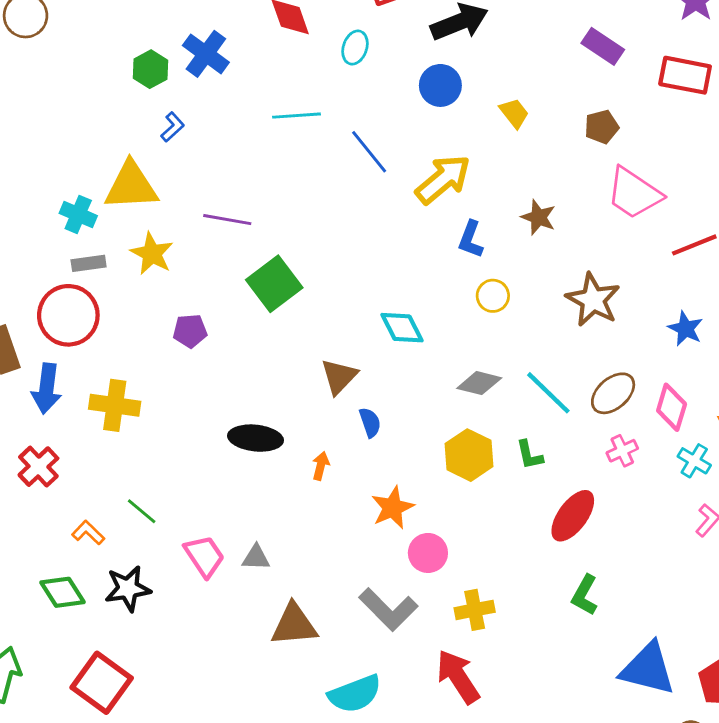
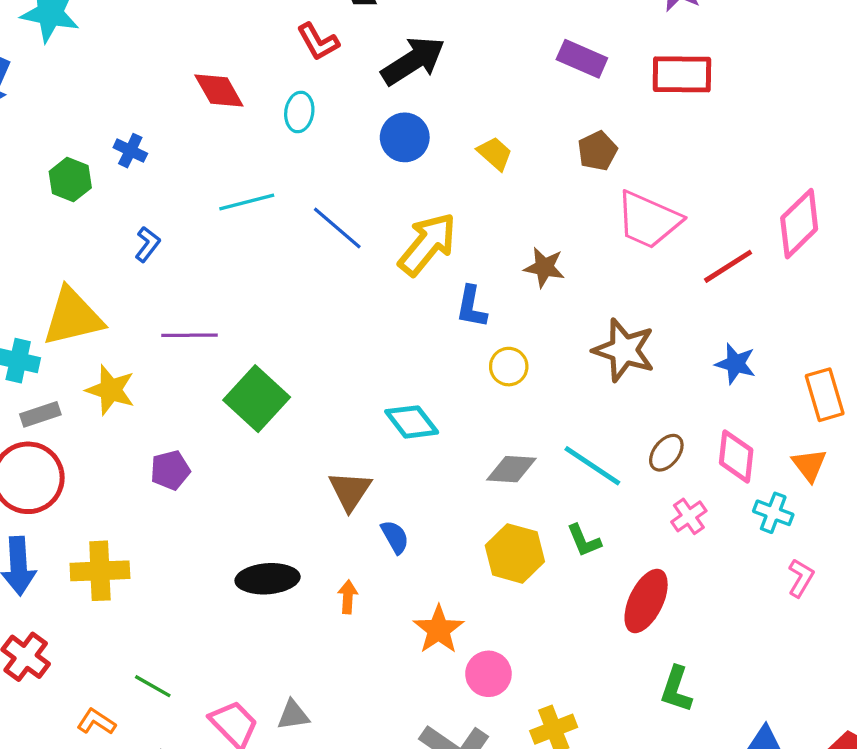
blue cross: (206, 54) -> (130, 151), size x0.6
blue L-shape: (173, 127) -> (147, 244), moved
brown ellipse: (613, 393) -> (666, 453), size x0.7

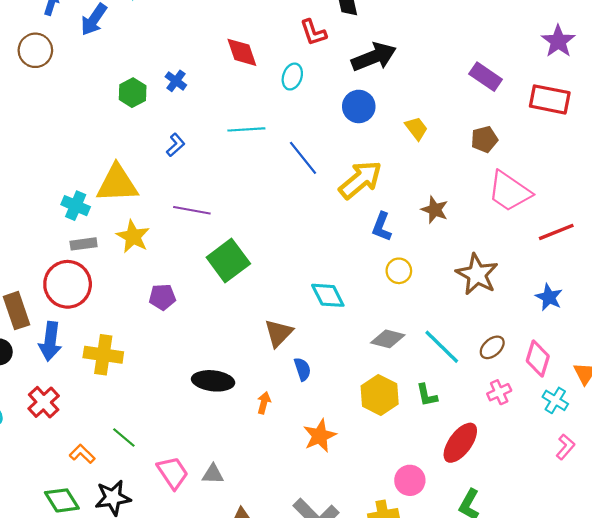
pink circle: (488, 674) -> (410, 480), moved

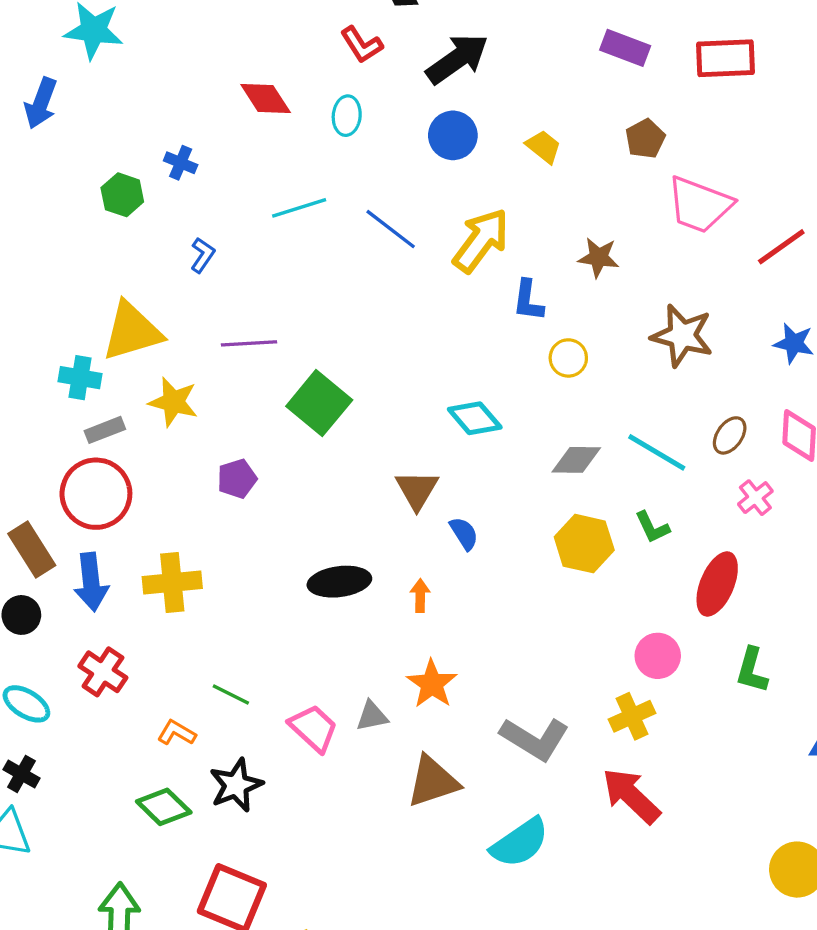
orange star: (320, 436) -> (432, 684), moved

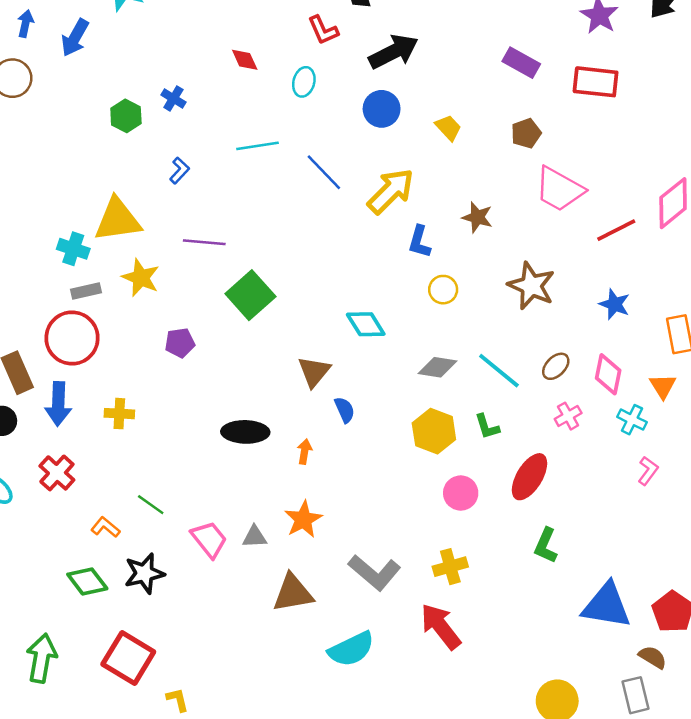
red diamond: (266, 98) -> (245, 60), size x0.7
yellow cross: (172, 583) -> (119, 414), size x0.7
pink circle: (658, 656) -> (461, 493), moved

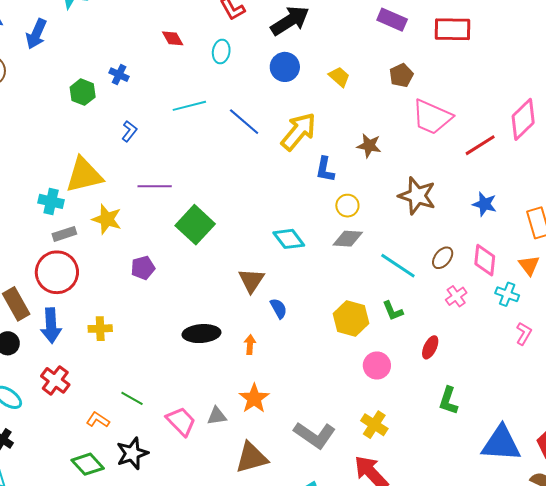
gray diamond: (438, 367) -> (348, 239), moved
red ellipse: (529, 477) -> (430, 347), size x0.6
yellow cross: (450, 567) -> (374, 425), turned -36

